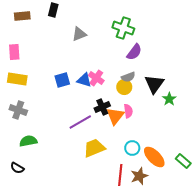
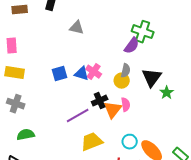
green cross: (123, 28) -> (143, 32), moved
gray triangle: (79, 34) -> (77, 28), turned 35
gray semicircle: (128, 77) -> (126, 71), turned -56

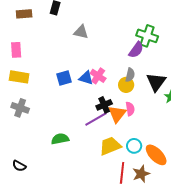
purple line: (78, 116) -> (96, 119), moved
green semicircle: (26, 135) -> (60, 139), moved
yellow trapezoid: (92, 142) -> (110, 146), moved

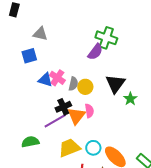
gray semicircle: (130, 75) -> (73, 84), moved
blue square: (64, 78) -> (29, 56), moved
green semicircle: (60, 139) -> (30, 142), moved

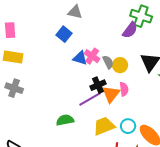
blue square: (29, 56) -> (64, 34), turned -35
gray semicircle: (73, 84) -> (108, 62), turned -40

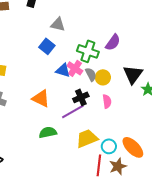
green cross: (141, 16) -> (88, 51), moved
orange triangle: (111, 94) -> (41, 98), moved, turned -42
cyan circle: (128, 126) -> (109, 146), moved

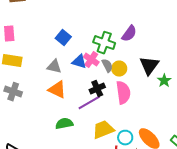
gray triangle: (58, 24) -> (54, 67), moved
pink semicircle: (107, 101) -> (123, 93), size x1.6

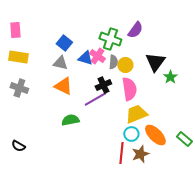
blue square: (63, 38) -> (64, 43), moved
gray semicircle: (107, 66) -> (113, 62), turned 32
yellow trapezoid: (103, 130) -> (136, 114), moved

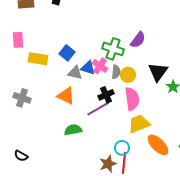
yellow rectangle: (18, 57) -> (38, 59), moved
gray triangle: (60, 63) -> (75, 73), moved
cyan circle: (131, 134) -> (122, 148), moved
brown star: (140, 154) -> (108, 164), moved

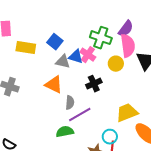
gray semicircle: (116, 72) -> (70, 103), moved
pink semicircle: (132, 99) -> (128, 46), moved
purple line: (98, 109) -> (80, 115), moved
green semicircle: (73, 130) -> (65, 132), moved

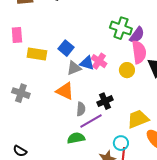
green cross: (101, 38) -> (121, 28), moved
gray triangle: (63, 62) -> (74, 68), turned -35
black cross: (94, 84) -> (105, 101), moved

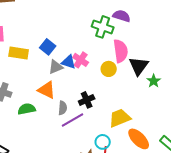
purple semicircle: (137, 35) -> (122, 16), moved, turned -108
green semicircle: (76, 138) -> (27, 109), moved

